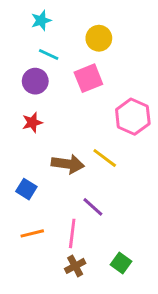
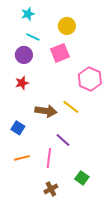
brown cross: (75, 266) -> (51, 189), moved

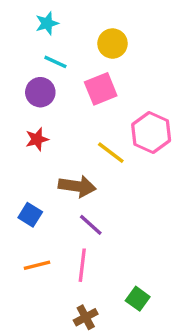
yellow line: (71, 107) -> (111, 153), moved
purple line: (63, 140) -> (91, 225), moved

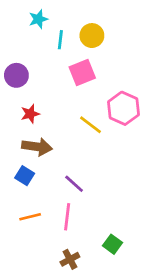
cyan line: (55, 62) -> (60, 40), moved, turned 72
purple circle: (40, 92) -> (16, 75), moved
brown arrow: (77, 186) -> (37, 147), moved

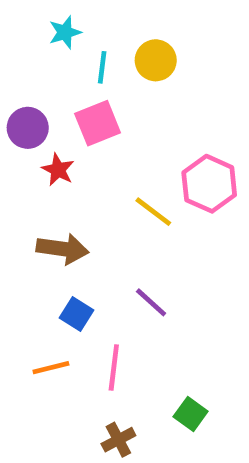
pink square: (82, 73) -> (98, 123), moved
red star: (30, 114) -> (58, 170), moved, turned -30
blue square: (25, 176) -> (77, 314), moved
purple line: (74, 184) -> (151, 302), moved

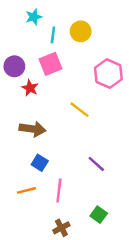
pink hexagon: (209, 184) -> (108, 74), moved
purple line: (151, 302) -> (96, 164), moved

